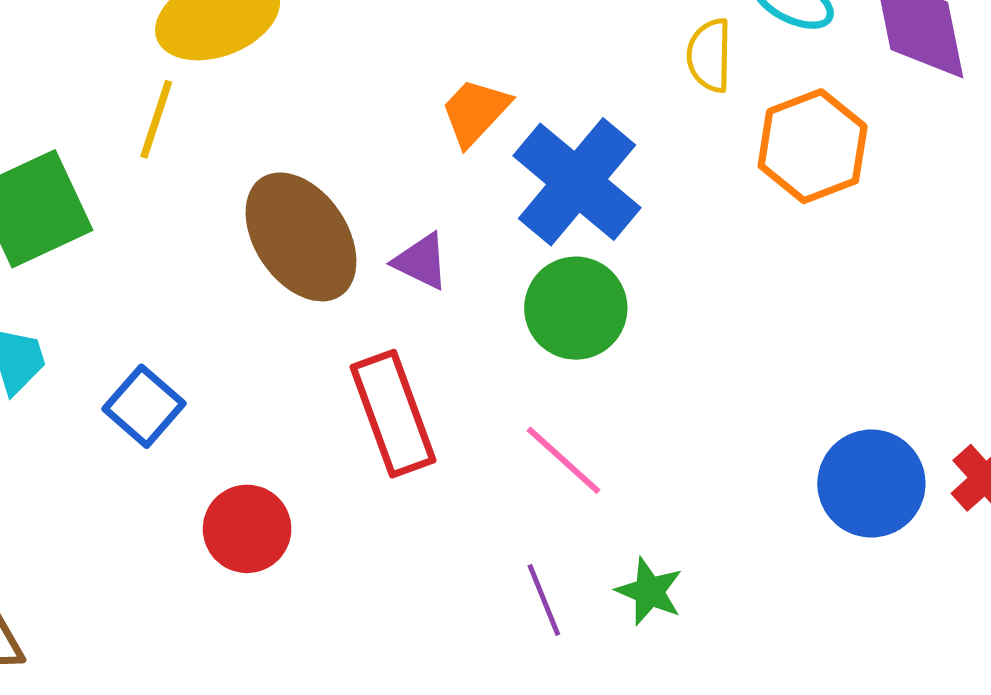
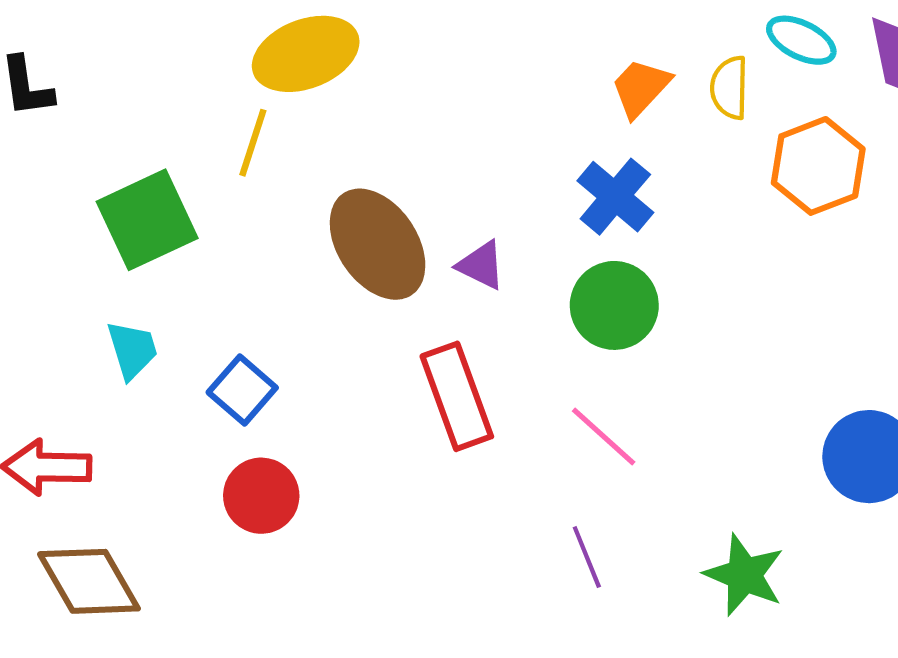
orange trapezoid: (475, 112) -> (641, 88), moved
blue cross: (577, 182) -> (615, 197), size x0.7
red circle: (247, 529) -> (261, 496), moved
green star: (649, 591) -> (744, 575), moved, size x1.4

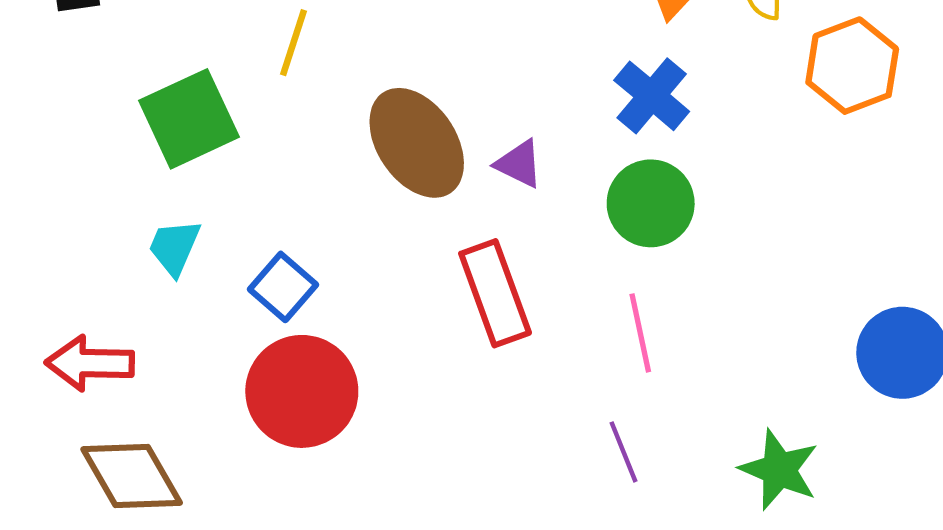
cyan trapezoid: (132, 350) -> (174, 247), turned -140
pink line: (604, 437) -> (640, 333), turned 36
red circle: (261, 496) -> (302, 391), size x1.5

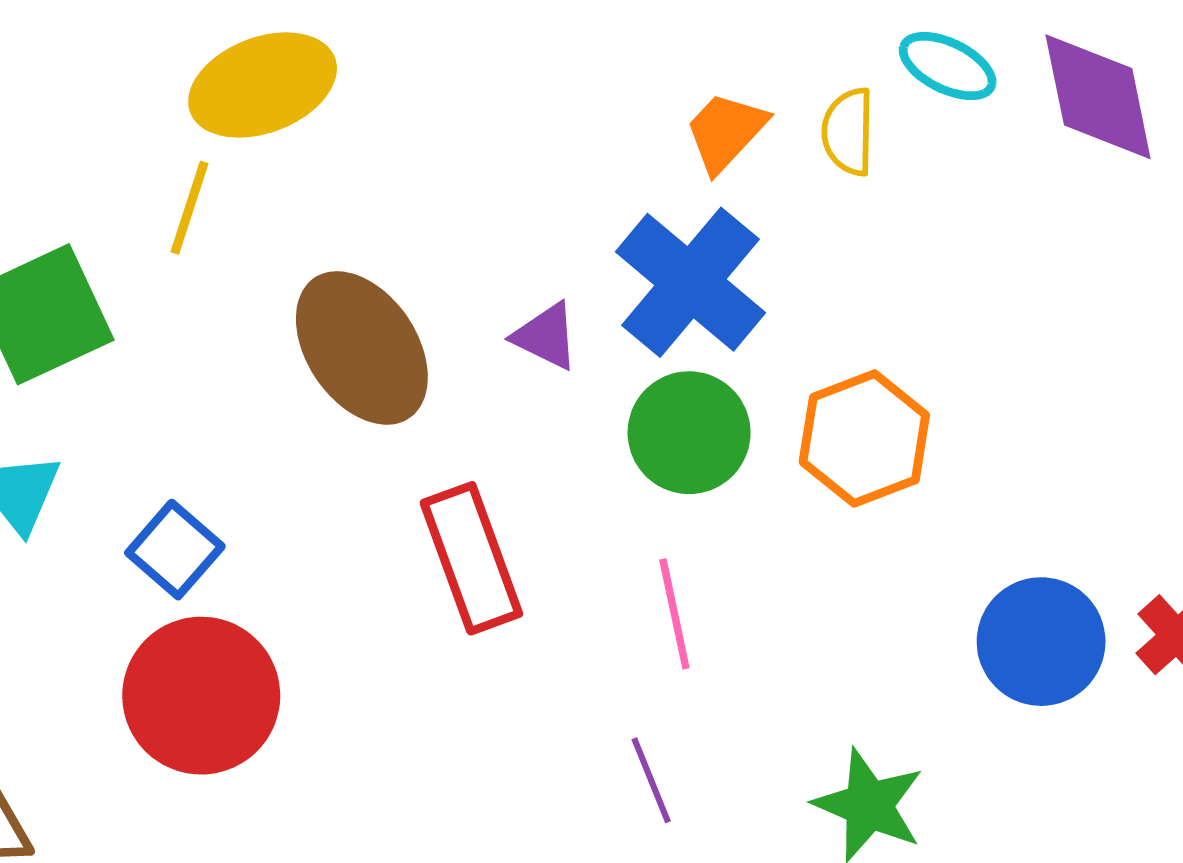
orange hexagon: (852, 66) -> (864, 439), moved
blue cross: (652, 96) -> (691, 282), size x1.4
purple triangle: (519, 164) -> (546, 336), moved

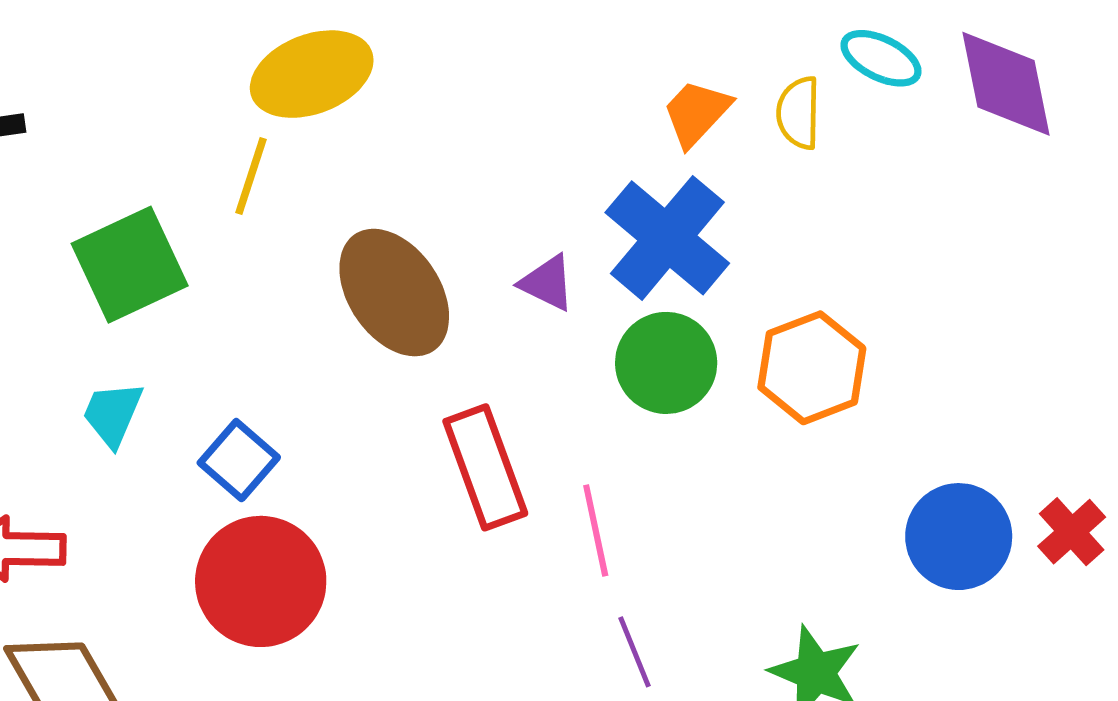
pink line: (674, 614) -> (596, 530), moved

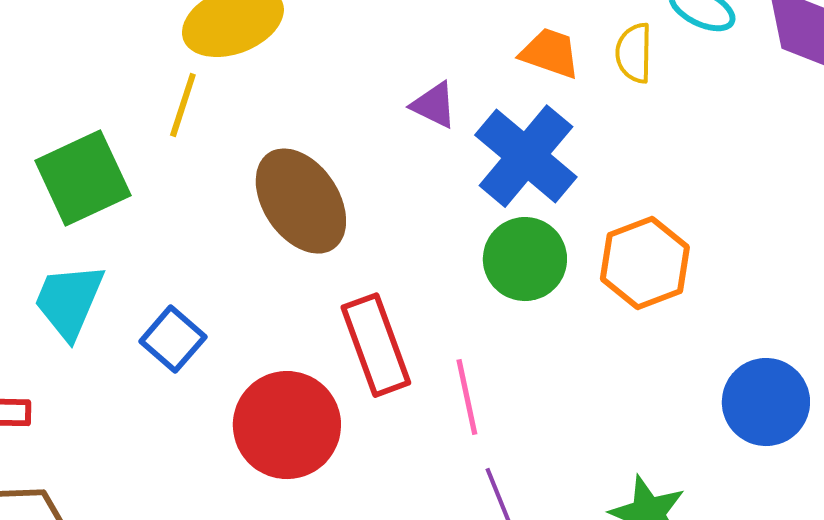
orange trapezoid: (696, 113) -> (550, 53), turned 66
purple triangle: (547, 283) -> (434, 105), moved
cyan trapezoid: (113, 414) -> (69, 301), size x1.4
red circle: (261, 581) -> (287, 425), moved

